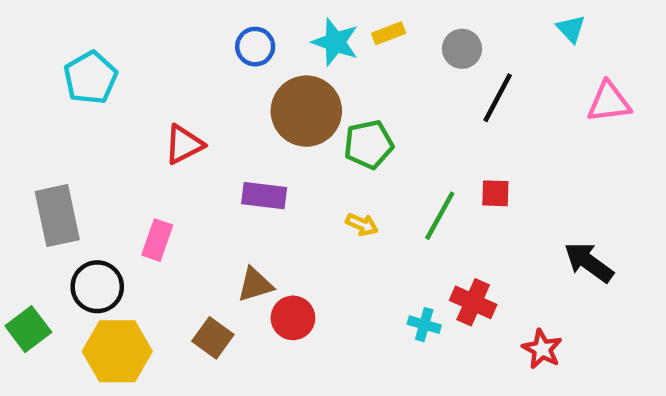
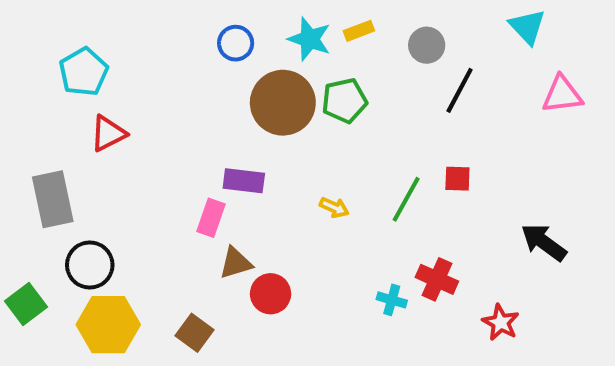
cyan triangle: (571, 29) -> (527, 27), size x1.4
red triangle: (184, 144) -> (108, 134), moved
green pentagon: (369, 144) -> (344, 101), moved
pink rectangle: (157, 240) -> (211, 218), moved
brown square: (213, 338) -> (195, 333), moved

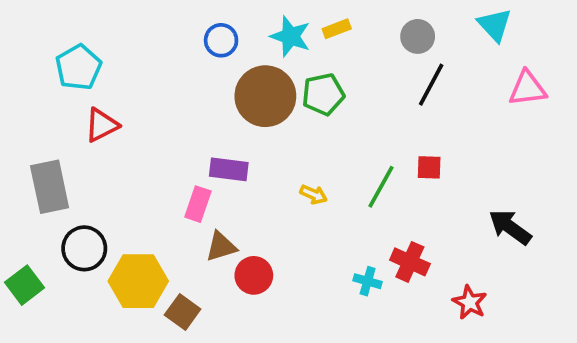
gray circle: (427, 45) -> (418, 36), moved
yellow hexagon: (108, 325) -> (138, 281), moved

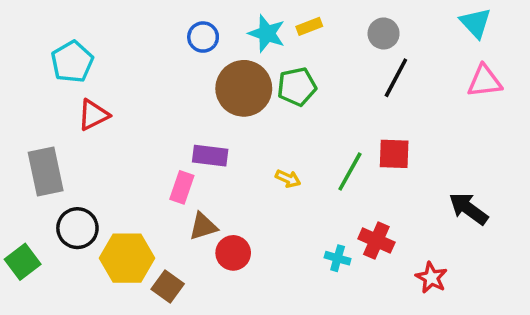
cyan triangle: (495, 25) -> (476, 23), moved
red square: (429, 167) -> (394, 154), size x1.4

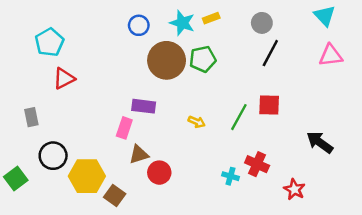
gray rectangle: (46, 171) -> (31, 117), size x0.6

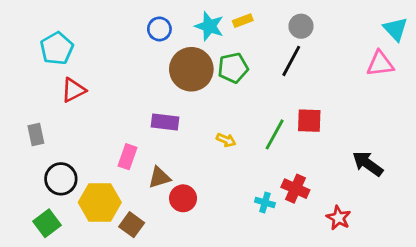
cyan triangle: (325, 16) -> (395, 29), moved
black line: (270, 53) -> (291, 61), moved
pink rectangle: (124, 128) -> (127, 157), moved
green square: (16, 179) -> (47, 223), moved

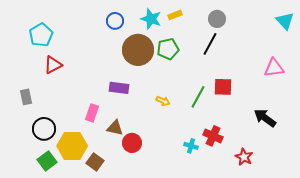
pink triangle: (380, 64) -> (274, 68), moved
brown triangle: (159, 178) -> (115, 128), turned 30
green square: (47, 223) -> (47, 161), moved

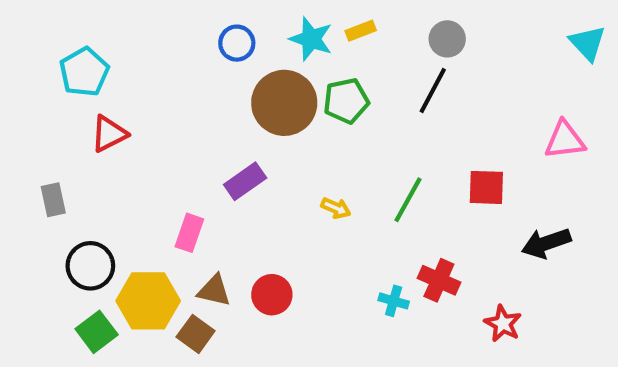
red square: (223, 87) -> (486, 187), moved
purple rectangle: (119, 88) -> (245, 181), turned -42
black arrow: (265, 118) -> (546, 243), turned -55
brown triangle: (115, 128) -> (214, 291), moved

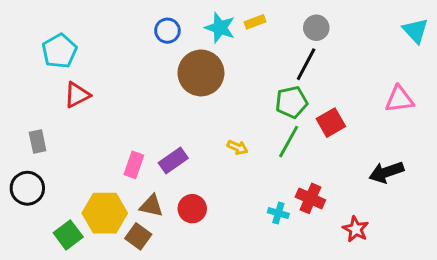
green pentagon: (346, 101) -> (291, 102), moved
purple rectangle: (245, 181) -> (173, 161), moved
red square: (486, 187) -> (331, 123), moved, turned -32
black circle: (90, 266) -> (27, 188), moved

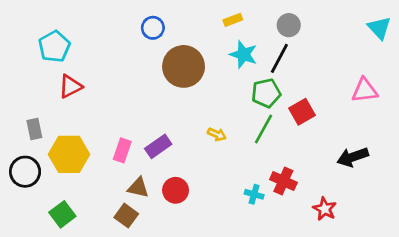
cyan star: (220, 28) -> (243, 54), moved
yellow hexagon: (105, 213) -> (69, 154), moved

